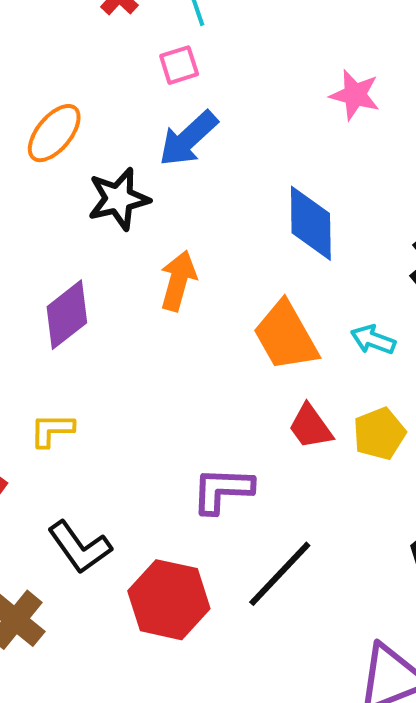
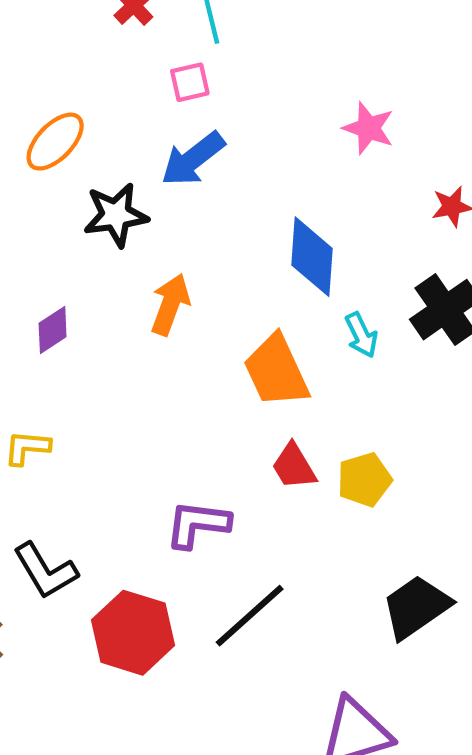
purple diamond: (67, 315) -> (53, 330), size x0.7
cyan arrow: (373, 340) -> (361, 335), moved, turned -141

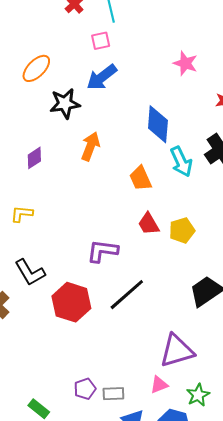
cyan arrow: (361, 335) -> (181, 162), size x1.4
orange trapezoid: (276, 371) -> (141, 178), size x0.7

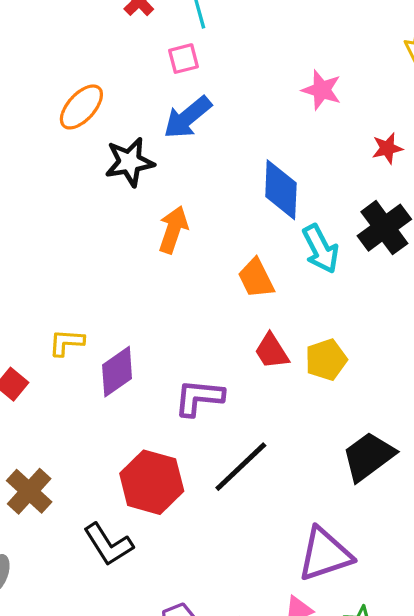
purple diamond: (34, 158) -> (117, 372), moved, size x1.4
black L-shape: (30, 272) -> (108, 544), moved

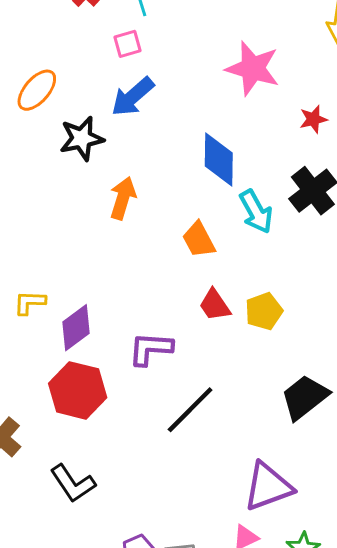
pink star: (322, 90) -> (253, 68), size x1.5
red hexagon: (152, 482) -> (78, 390), moved

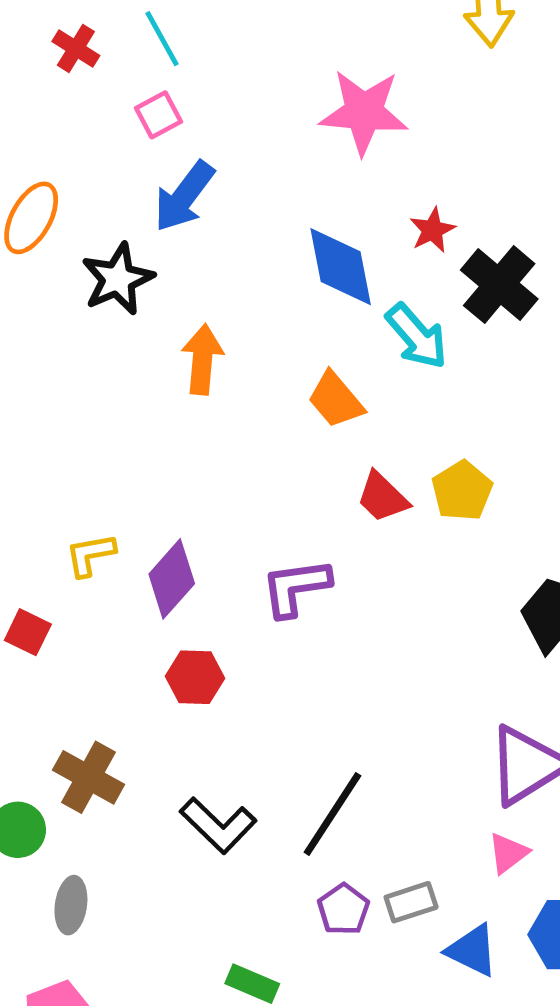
red star: (313, 119) -> (432, 230), moved
red hexagon: (78, 390) -> (195, 677), size x0.6
black line: (190, 410) -> (332, 814), moved

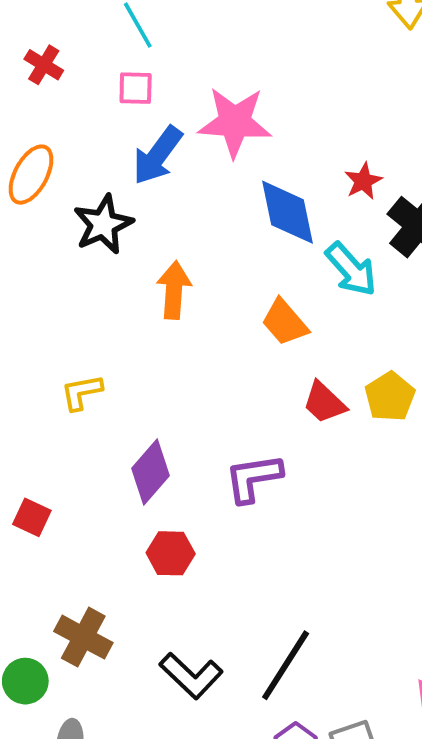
red cross: (76, 48) -> (44, 65), moved
pink star: (364, 112) -> (235, 122), moved
pink square: (159, 115) -> (136, 88), turned 30
yellow L-shape: (90, 555) -> (82, 392), moved

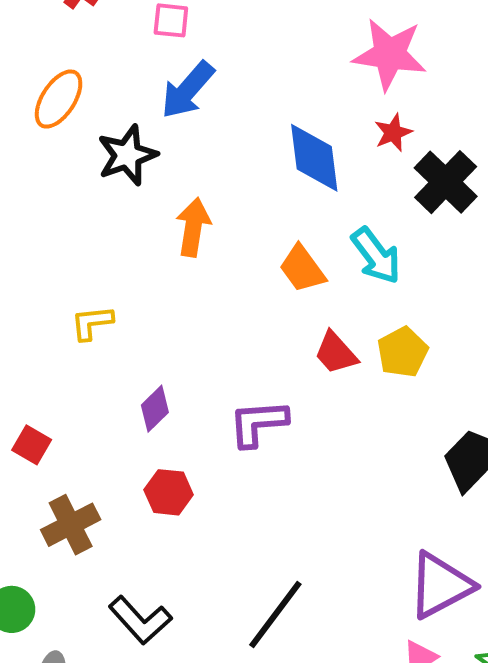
pink star: (235, 122) -> (390, 54), moved
cyan arrow: (351, 269) -> (376, 256), moved
purple diamond: (150, 472) -> (155, 409), size x0.7
brown cross: (83, 637) -> (71, 525), moved, turned 30
black L-shape: (191, 676) -> (140, 620), moved

